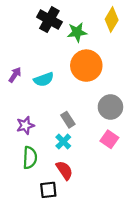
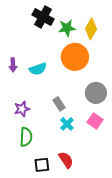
yellow diamond: (112, 20) -> (91, 29), moved
purple arrow: (15, 75) -> (13, 65), turned 144
cyan cross: (63, 142) -> (67, 124), moved
red semicircle: (64, 170) -> (66, 160), moved

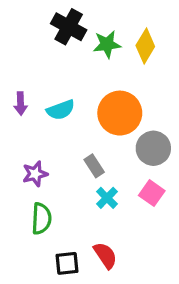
orange circle: (75, 57) -> (120, 113), moved

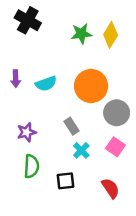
black cross: (69, 27) -> (28, 20), moved
red semicircle: (105, 255) -> (111, 188), moved
black square: (67, 263) -> (65, 181), moved

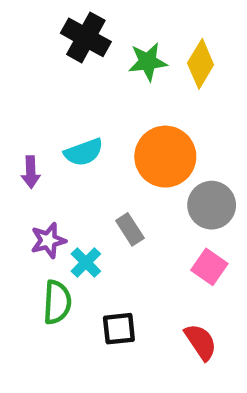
black cross: (28, 20) -> (86, 37), moved
purple arrow: (16, 79) -> (31, 172), moved
cyan cross: (81, 150) -> (86, 262), moved

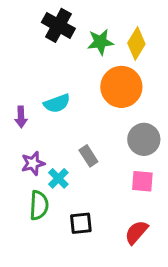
orange circle: (165, 157) -> (121, 87), moved
pink square: (209, 267) -> (142, 181), turned -30
red semicircle: (201, 342) -> (136, 232), turned -105

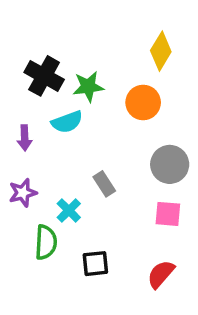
black cross: (58, 25) -> (44, 76), moved
green star: (100, 42) -> (88, 87), moved
orange circle: (121, 87) -> (143, 102), size x0.7
purple star: (33, 163) -> (23, 193), moved

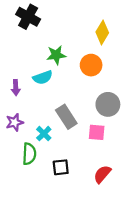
black cross: (44, 76) -> (28, 17), moved
gray rectangle: (104, 184) -> (66, 117), size x1.5
pink square: (168, 214) -> (97, 132), moved

